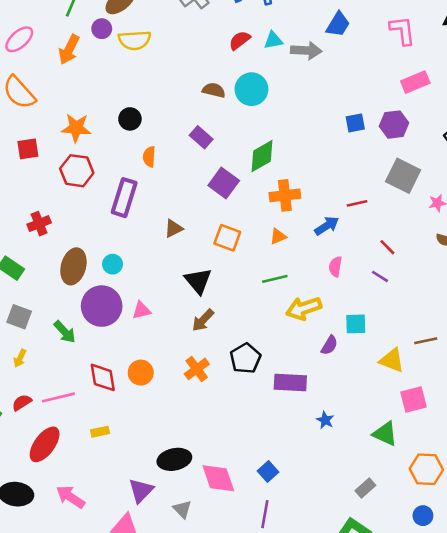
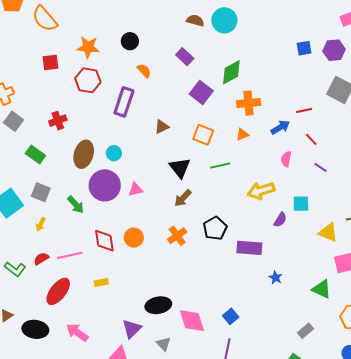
orange semicircle: (149, 157) -> (144, 71), turned 133
red line: (387, 247) -> (311, 139), moved
green line: (275, 279) -> (220, 166), moved

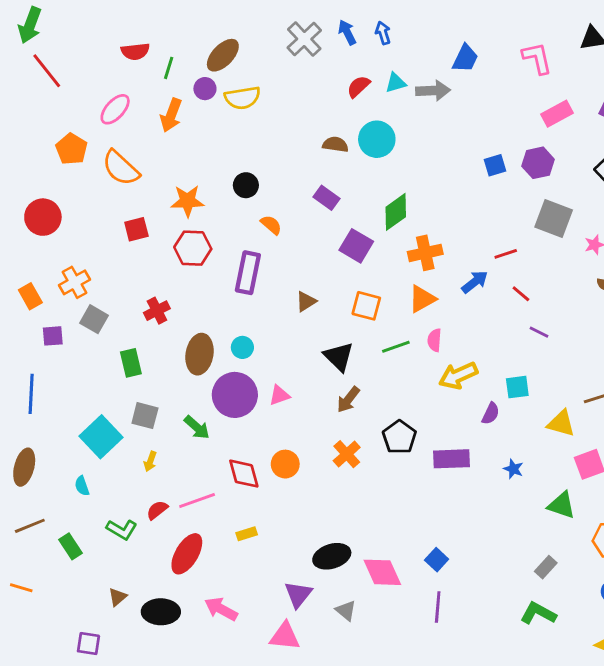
orange triangle: (242, 135) -> (422, 299), size x1.5
green rectangle: (35, 155) -> (131, 363), turned 48
pink semicircle: (286, 159) -> (434, 340), moved
blue star: (276, 278) -> (513, 469), moved

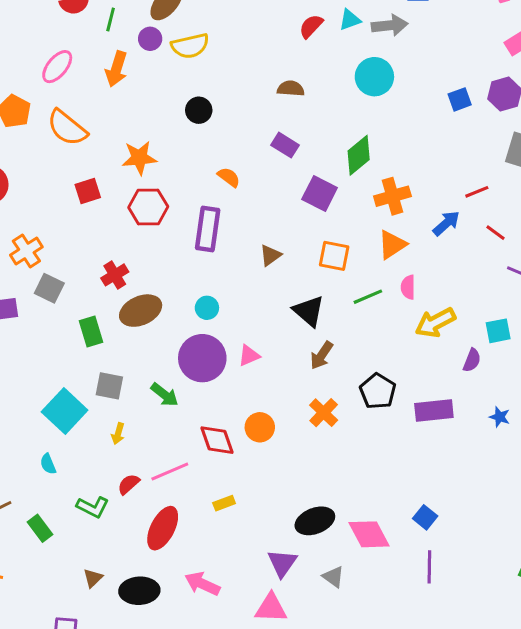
cyan circle: (377, 139) -> (374, 77), moved
black circle: (246, 185) -> (199, 110), moved
brown ellipse: (200, 354) -> (141, 311), moved, turned 60

